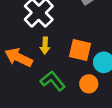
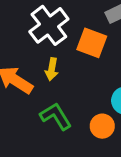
orange square: (80, 50) -> (92, 43), moved

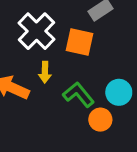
green L-shape: (56, 116) -> (78, 95), moved

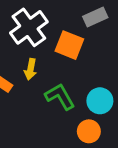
orange circle: (100, 120) -> (89, 131), moved

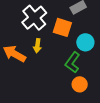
green L-shape: (60, 97) -> (73, 62), moved, turned -110
cyan circle: (100, 101) -> (85, 42), moved

